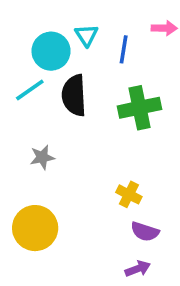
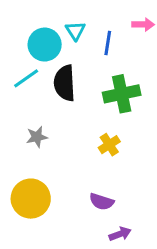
yellow cross: (129, 194) -> (109, 145), moved, turned 30
purple semicircle: (145, 232) -> (102, 202), moved

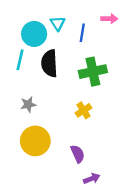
cyan line: (26, 78) -> (20, 60), turned -42
yellow circle: (31, 199) -> (35, 141), moved
purple semicircle: (102, 202) -> (78, 154), turned -132

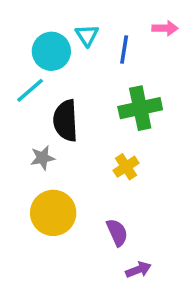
cyan line: (20, 60) -> (30, 90), turned 36
black semicircle: (49, 63) -> (66, 121), moved

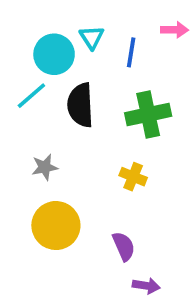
black semicircle: (66, 121) -> (80, 105), moved
yellow cross: (126, 167) -> (133, 177), turned -35
purple arrow: (138, 270) -> (146, 286), turned 30

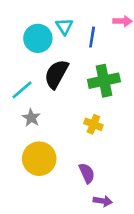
cyan line: (31, 96) -> (22, 90), moved
black semicircle: (80, 105) -> (56, 74), turned 32
gray star: (45, 167) -> (31, 118), turned -30

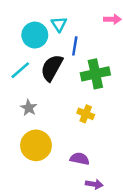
blue line: (92, 37) -> (75, 46), moved
cyan line: (22, 90) -> (20, 70), moved
purple semicircle: (87, 173) -> (80, 159), turned -54

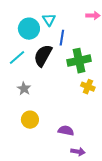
yellow cross: (86, 114) -> (88, 87), moved
yellow circle: (36, 145) -> (30, 120), size x0.7

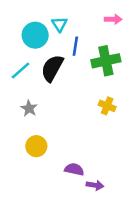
green cross: (79, 61) -> (106, 61), moved
purple semicircle: (66, 131) -> (74, 169), moved

